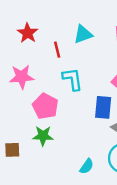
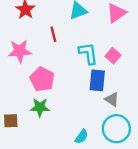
red line: (57, 50) -> (53, 34), moved
cyan L-shape: (72, 79) -> (88, 53), moved

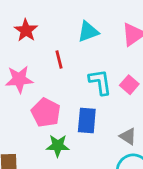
blue rectangle: (97, 80) -> (87, 120), moved
green star: (40, 107) -> (58, 146), moved

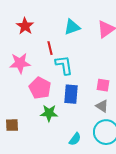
cyan L-shape: (100, 82) -> (64, 65), moved
pink square: (129, 85) -> (103, 85), moved, turned -32

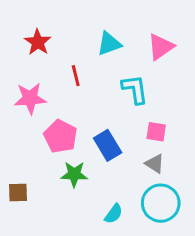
cyan L-shape: (64, 65) -> (135, 89), moved
blue rectangle: (71, 94) -> (108, 145), turned -36

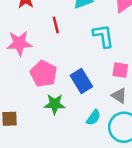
cyan semicircle: (114, 214) -> (94, 117), moved

